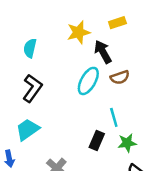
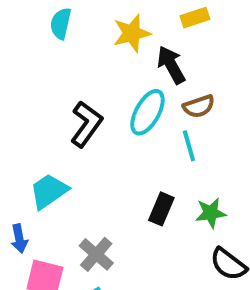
cyan semicircle: (30, 48) -> (61, 23), moved
black L-shape: (32, 88) -> (86, 124), moved
cyan line: (114, 117) -> (189, 146), moved

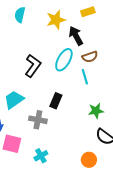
black rectangle: (161, 209) -> (56, 101), moved
gray cross: (96, 254) -> (38, 120), moved, turned -30

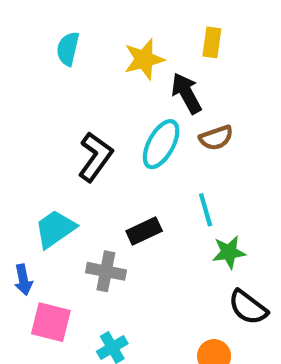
yellow rectangle: (88, 12) -> (212, 42), turned -64
cyan line: (85, 77) -> (206, 210), moved
black rectangle: (56, 101) -> (144, 231), turned 42

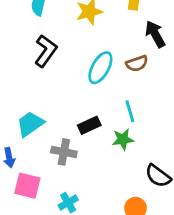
black arrow: (186, 93) -> (155, 34), moved
black L-shape: (95, 157) -> (46, 51), moved
green star: (229, 252) -> (123, 139), moved

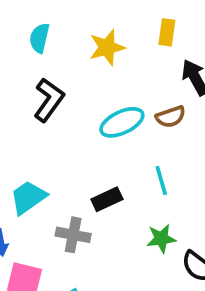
cyan ellipse: (100, 68) -> (122, 122), turned 36
green star: (123, 139) -> (161, 239), moved

